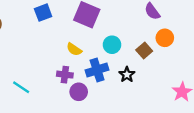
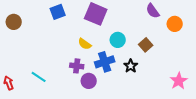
orange circle: (165, 38) -> (175, 24), moved

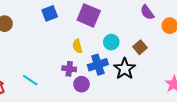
yellow semicircle: (85, 44) -> (77, 46), turned 40
black star: (131, 66) -> (125, 69), size x1.5

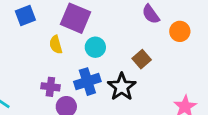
cyan circle: (111, 42) -> (95, 47), moved
yellow semicircle: (77, 46) -> (56, 45), moved

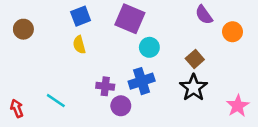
yellow semicircle: (56, 45) -> (79, 45), moved
black star: (122, 87) -> (194, 88), moved

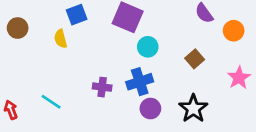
yellow semicircle: (79, 45) -> (61, 39), moved
black star: (194, 88) -> (193, 109), moved
purple circle: (121, 106) -> (150, 109), moved
pink star: (238, 106) -> (239, 78), moved

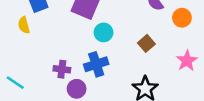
purple circle: (150, 109) -> (77, 89), moved

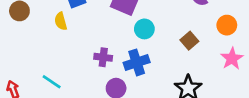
orange circle: (182, 18) -> (227, 25), moved
purple cross: (62, 69) -> (103, 57), moved

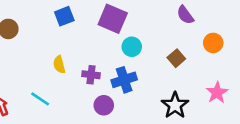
yellow semicircle: (61, 21) -> (59, 65), moved
pink star: (232, 59) -> (217, 93), moved

